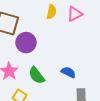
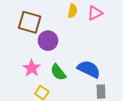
blue semicircle: (68, 72) -> (89, 69), size x1.6

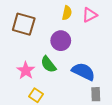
purple circle: (48, 41) -> (61, 41), moved
green semicircle: (58, 72) -> (48, 64), moved

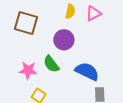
pink star: (26, 71) -> (28, 70), turned -30

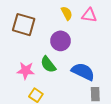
yellow semicircle: (70, 11) -> (67, 13), turned -40
pink triangle: (93, 13) -> (89, 15), turned 35

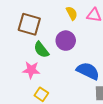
green semicircle: (48, 64) -> (41, 50), moved

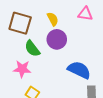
yellow semicircle: (72, 13) -> (53, 19), moved

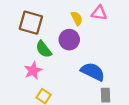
yellow semicircle: (53, 19) -> (77, 18), moved
pink star: (22, 69) -> (33, 71), turned -30

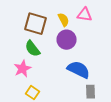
brown square: (31, 23) -> (36, 24), moved
purple circle: (69, 40) -> (66, 40), moved

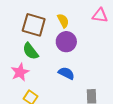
pink triangle: (84, 15) -> (100, 15), moved
blue semicircle: (78, 70) -> (66, 73), moved, size x0.7

